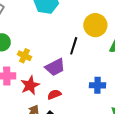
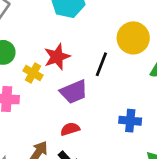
red star: (30, 85) -> (57, 57), moved

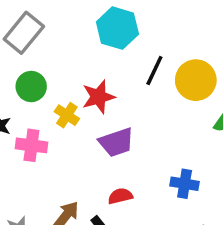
black line: (101, 64) -> (154, 70), moved
red semicircle: (70, 129) -> (120, 196), moved

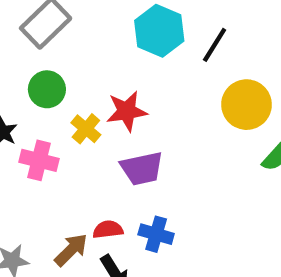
black line: (154, 70) -> (215, 45), moved
blue cross: (185, 184) -> (156, 234), moved
red semicircle: (120, 196) -> (108, 230), moved

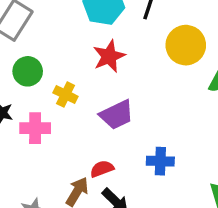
red star: (127, 111) -> (109, 56), moved
blue cross: (156, 234) -> (160, 161), moved

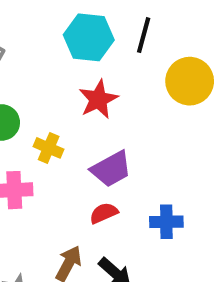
red semicircle: (102, 169) -> (104, 213), moved

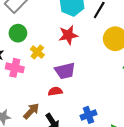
blue cross: (166, 222) -> (89, 115), moved, turned -35

